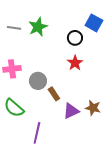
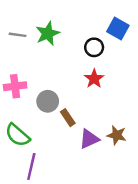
purple line: (37, 133) -> (31, 167), moved

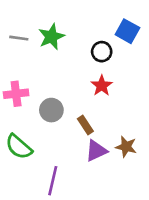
brown rectangle: (68, 118) -> (85, 125), moved
purple line: (31, 167) -> (53, 181), moved

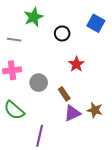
green star: (51, 37) -> (33, 17), moved
gray line: (19, 38) -> (14, 40), moved
black circle: (102, 52) -> (62, 33), moved

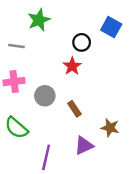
black circle: (62, 33) -> (82, 42), moved
red star: (76, 64) -> (72, 66), moved
purple triangle: (72, 113) -> (84, 146), moved

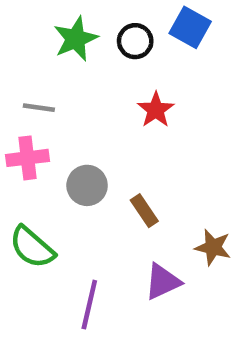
blue square: (111, 27) -> (190, 27), moved
black circle: (82, 42) -> (135, 41), moved
gray line: (16, 46) -> (39, 108), moved
red star: (72, 66) -> (156, 110), moved

